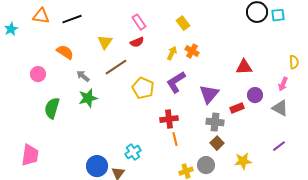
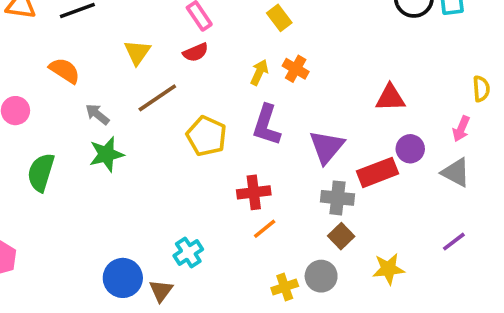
purple L-shape: (176, 82) -> (267, 125), turned -40
red rectangle: (237, 108) -> (377, 172), size x1.5
orange line: (175, 139) -> (265, 229), turned 64

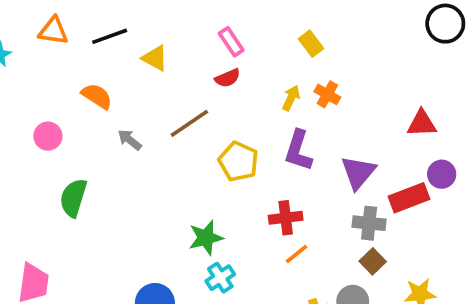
yellow triangle: (137, 52) -> (155, 58), moved, turned -36
green star: (106, 154) -> (206, 238), moved

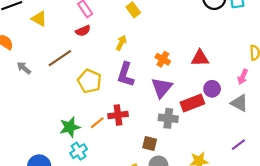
orange cross: (327, 94) -> (163, 59), moved
orange line: (296, 254) -> (97, 123), moved
brown square: (373, 261) -> (150, 143), moved, turned -32

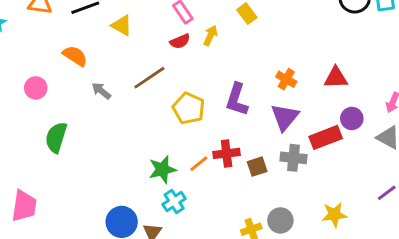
yellow arrow: (121, 43) -> (211, 35), moved
brown square: (150, 143) -> (257, 167), moved, turned -32

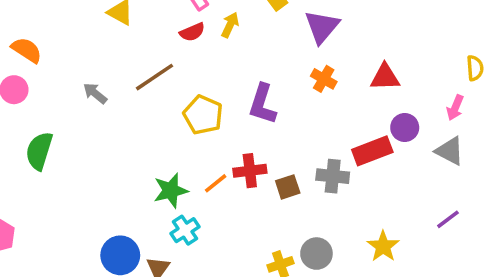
orange semicircle: (75, 56) -> (27, 50), moved
purple triangle: (285, 117) -> (322, 27), moved
yellow star: (334, 215) -> (383, 246), turned -30

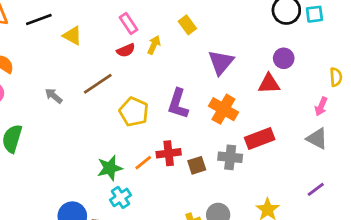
purple triangle: (322, 27) -> (221, 62), moved
orange cross: (324, 79) -> (223, 109), moved, size x1.5
purple circle: (405, 127) -> (284, 58), moved

